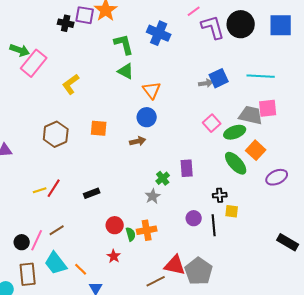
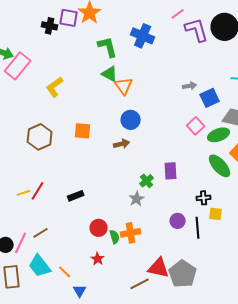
blue square: (219, 78) -> (210, 98), moved
orange triangle: (152, 90) -> (124, 86), moved

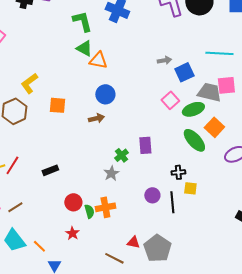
orange triangle: (124, 86) -> (98, 60), turned -42
yellow L-shape: (55, 87) -> (29, 83), moved
red triangle: (159, 268) -> (133, 242), size x0.6
brown line: (140, 284) -> (114, 258), turned 54

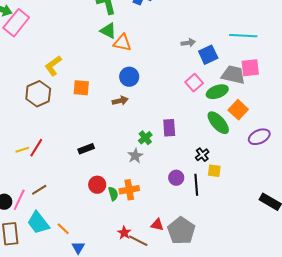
black rectangle: (50, 170) -> (86, 149), moved
black cross: (178, 172) -> (202, 155), turned -32
red star: (72, 233) -> (124, 233), moved

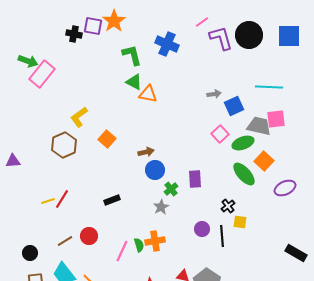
blue circle: (129, 77) -> (155, 170), moved
orange square: (81, 88) -> (107, 139), turned 36
red circle: (97, 185) -> (89, 236), moved
pink line: (19, 200) -> (122, 251), moved

